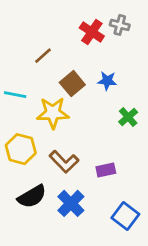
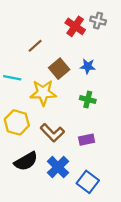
green cross: (128, 117) -> (88, 100), moved, turned -35
blue square: (125, 216) -> (88, 182), moved

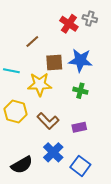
blue star: (88, 66) -> (80, 60), size x1.6
brown square: (59, 69) -> (54, 62), turned 36
black semicircle: (26, 161) -> (22, 165), moved

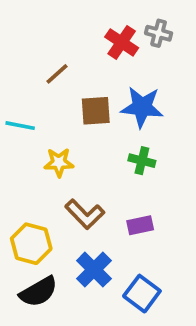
yellow star: (40, 84) -> (59, 162), moved, size x0.7
yellow hexagon: (16, 112) -> (31, 244), moved

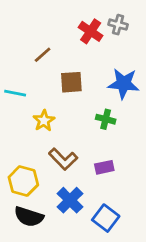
blue star: (142, 107) -> (124, 84), moved
yellow star: (59, 162) -> (44, 121), turned -30
black semicircle: (39, 292) -> (29, 217), turned 48

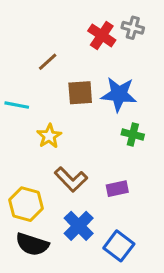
blue star: (124, 84) -> (119, 94), moved
green cross: (106, 119) -> (133, 135), moved

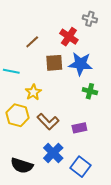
red cross: (102, 35) -> (69, 37), moved
yellow hexagon: (26, 204) -> (18, 115), moved

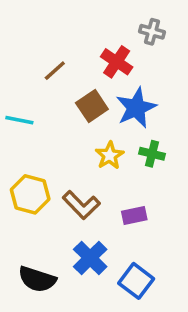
brown square: (54, 63) -> (92, 106), turned -30
blue star: (80, 64) -> (136, 108), turned -30
yellow star: (33, 92) -> (110, 155), moved

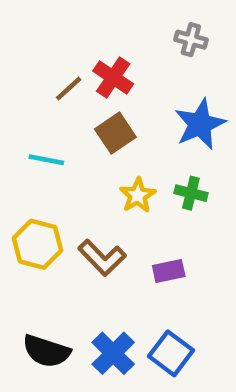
red cross: (117, 62) -> (113, 77), moved
blue star: (136, 108) -> (200, 124), moved
cyan line: (19, 120) -> (46, 160), moved
blue cross: (90, 258) -> (113, 353), moved

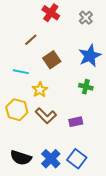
gray cross: (191, 40) -> (86, 18), turned 32
red cross: (113, 77) -> (51, 13), moved
yellow star: (138, 195) -> (40, 90), moved

